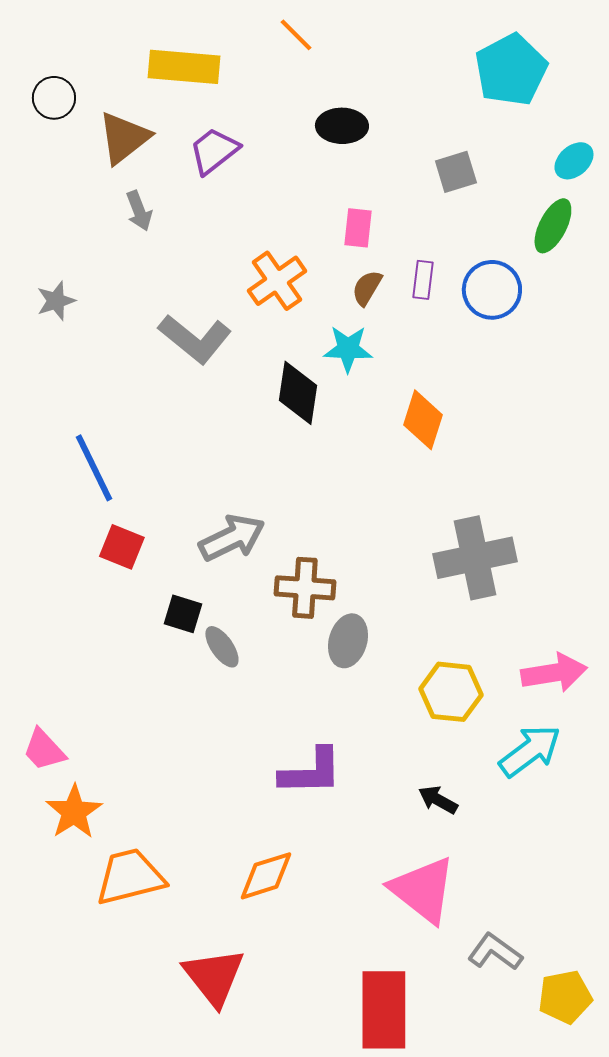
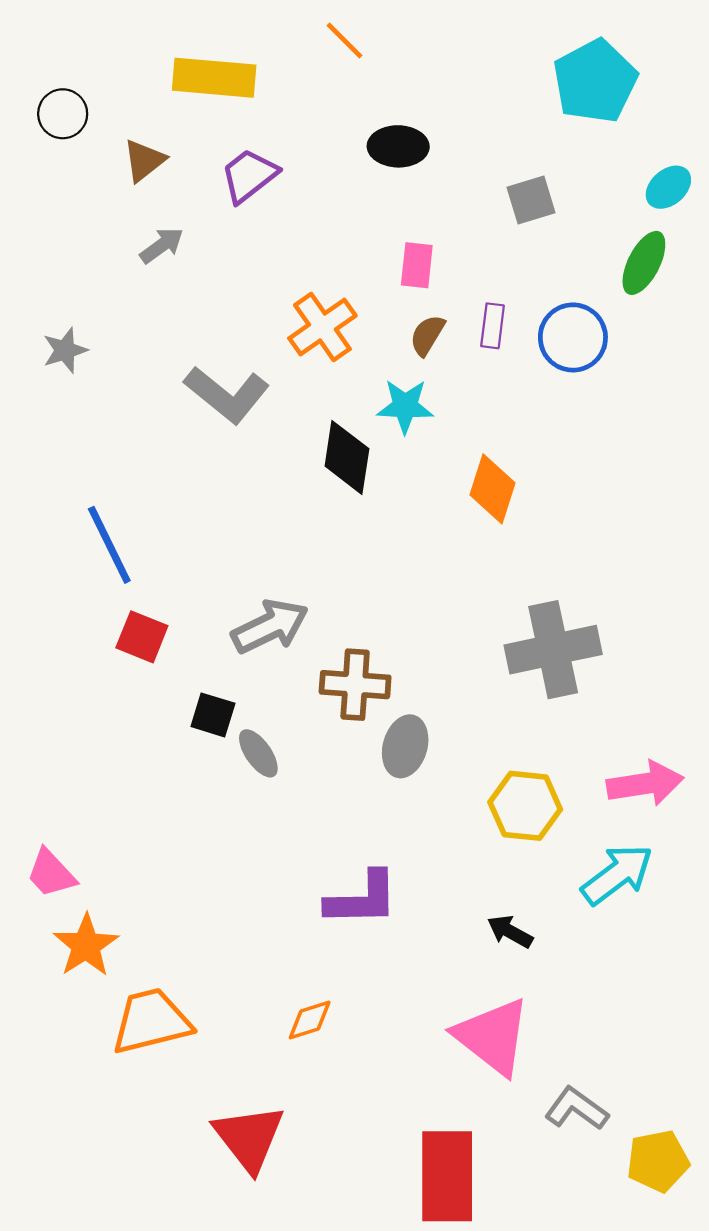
brown triangle: (124, 138) -> (144, 160), size x0.7
gray arrow: (139, 211) -> (162, 245), turned -105
orange diamond: (266, 876) -> (310, 1020), size x0.7

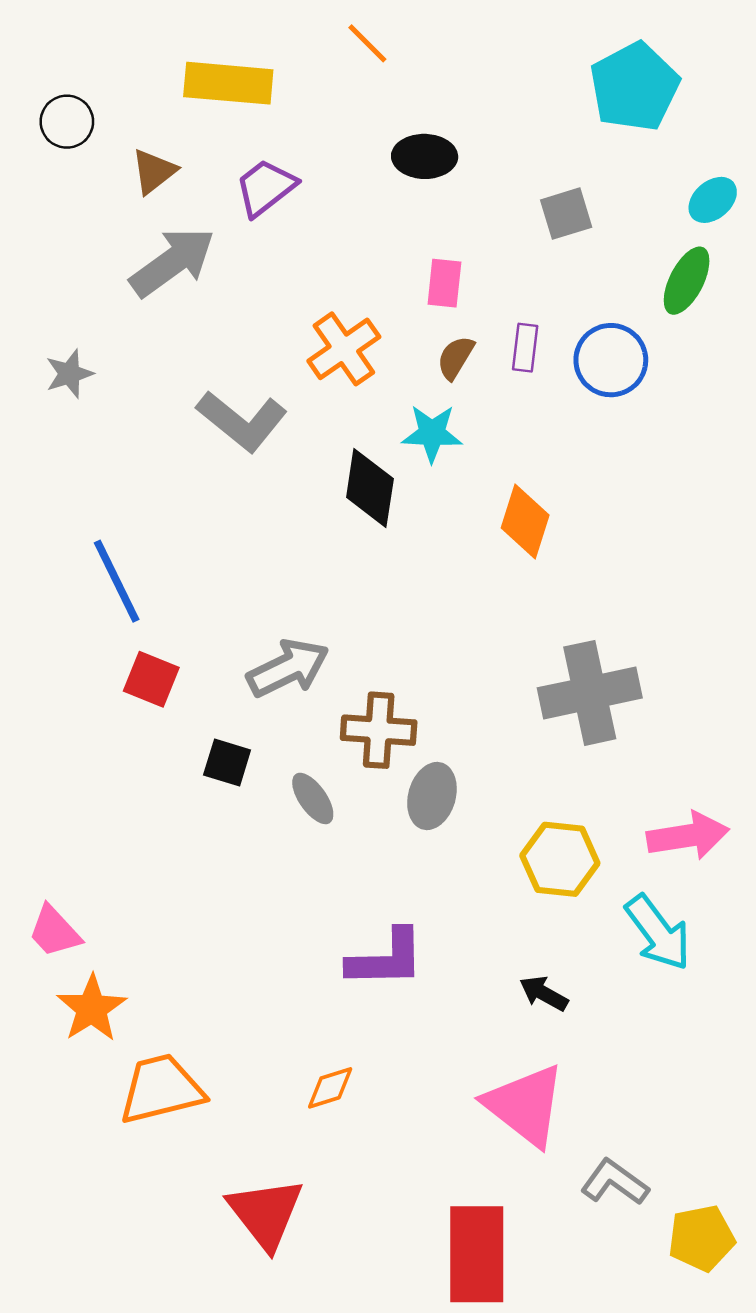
gray arrow: (162, 245) -> (172, 262), size x1.8
gray ellipse: (258, 753) -> (313, 798), moved
cyan arrow: (617, 874) -> (658, 933), turned 90

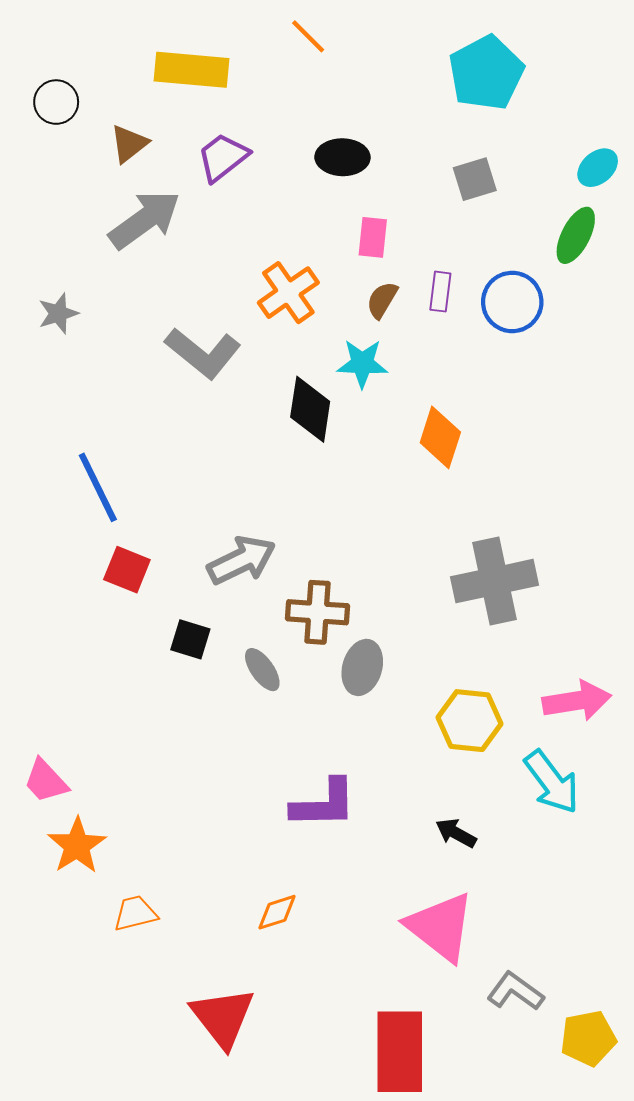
cyan pentagon: (634, 87) -> (486, 73), moved
black ellipse: (425, 156) -> (342, 157), moved
orange trapezoid: (161, 1089) -> (135, 913), size x0.6

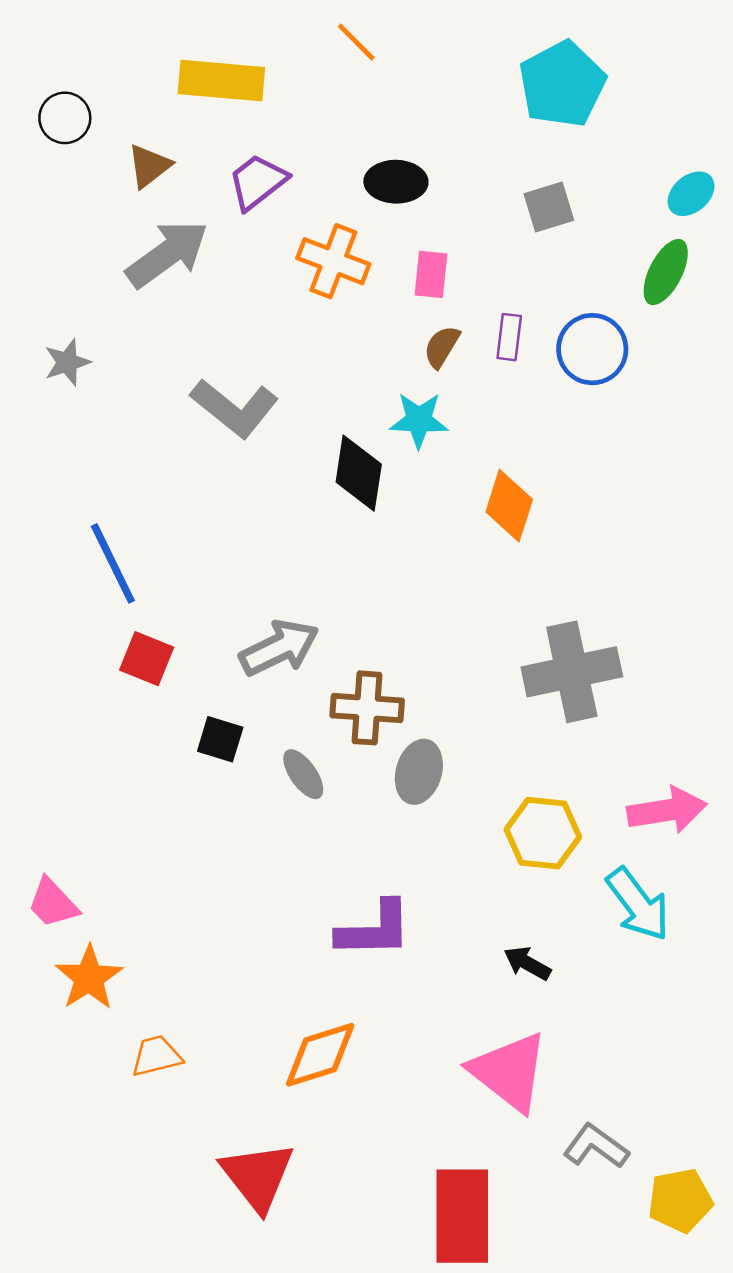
orange cross: (288, 293) -> (333, 261), moved, turned -34
orange diamond: (277, 912) -> (320, 1055), size x1.6

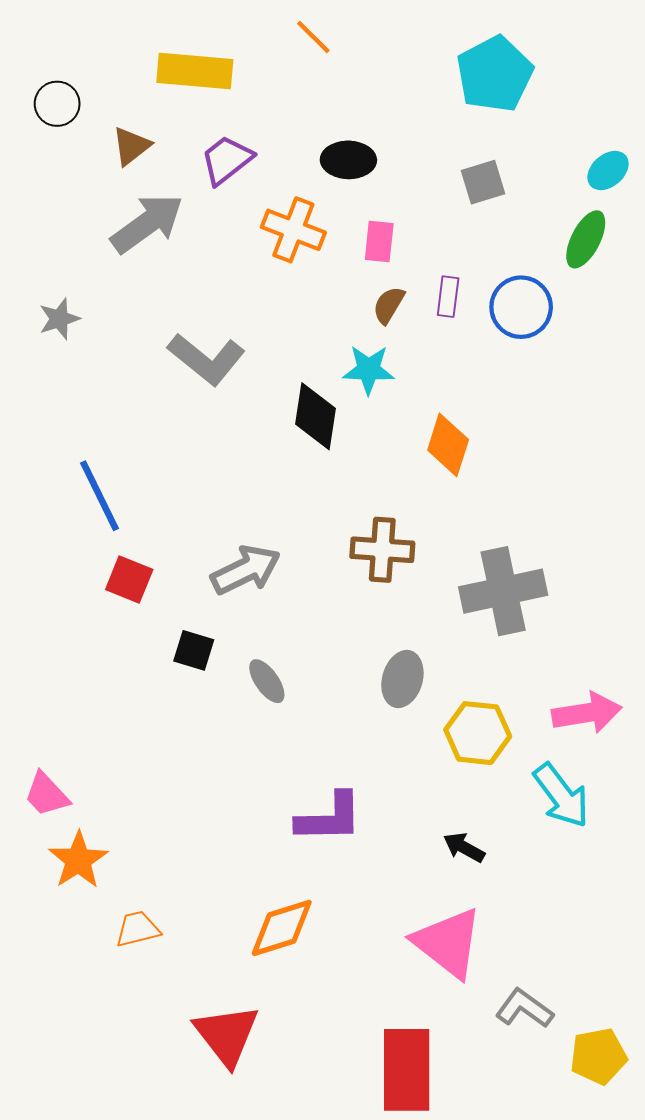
brown cross: (367, 708) -> (382, 550), moved
gray ellipse: (419, 772) -> (402, 679), moved

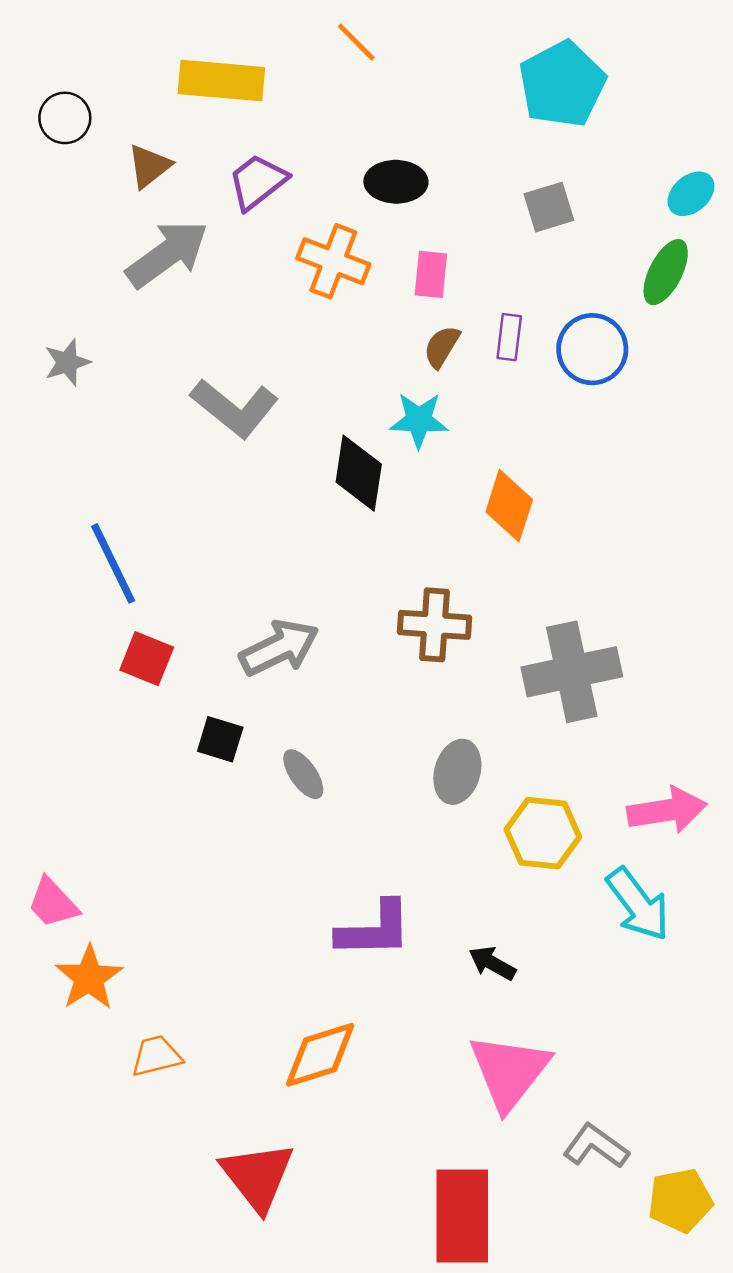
black arrow: (464, 847) -> (492, 963), moved
pink triangle: (448, 943) -> (509, 1072), turned 30

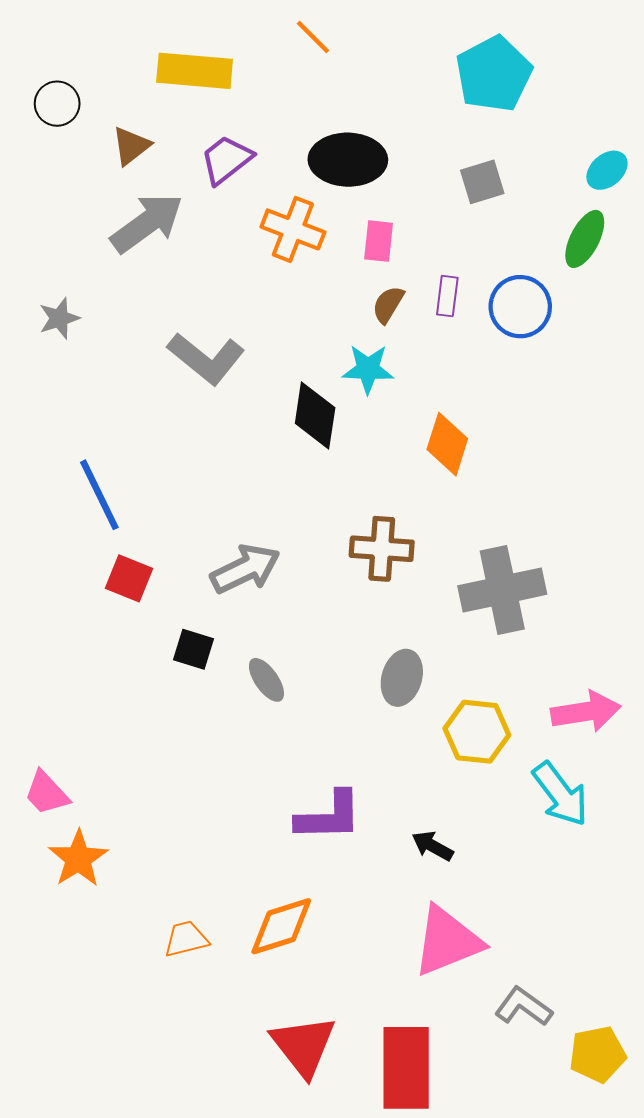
black ellipse: (396, 182) -> (348, 160), size x1.4
orange trapezoid: (156, 1056) -> (186, 939), moved
pink triangle: (509, 1072) -> (447, 941), turned 30
red triangle: (258, 1176) -> (303, 1046), moved

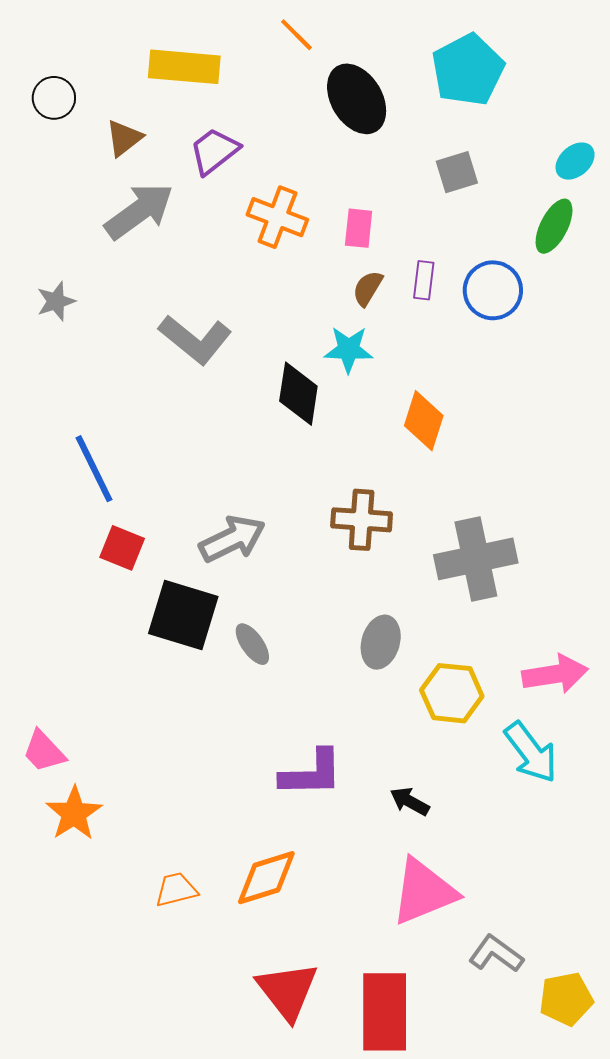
black ellipse: (348, 160) -> (357, 99), moved, turned 58
black square: (194, 649) -> (183, 615), size x1.8

